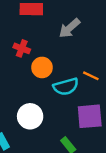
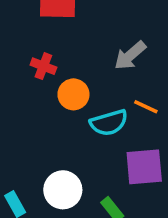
gray arrow: (69, 28) -> (130, 55), moved
white circle: (30, 116) -> (63, 190), moved

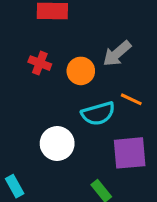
orange circle: (73, 94) -> (81, 71), moved
white circle: (63, 190) -> (57, 143), moved

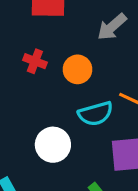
gray arrow: (117, 54) -> (112, 27), moved

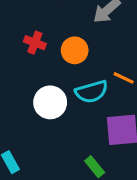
white circle: (53, 145) -> (50, 102), moved

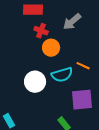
red cross: (35, 43) -> (41, 31), moved

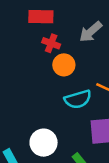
white circle: (35, 82) -> (44, 143), moved

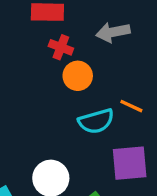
gray arrow: (91, 32) -> (113, 32), turned 30

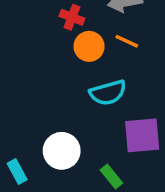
orange line: (131, 106) -> (127, 41), moved

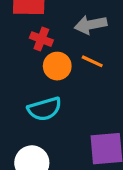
cyan semicircle: (108, 93) -> (45, 109), moved

